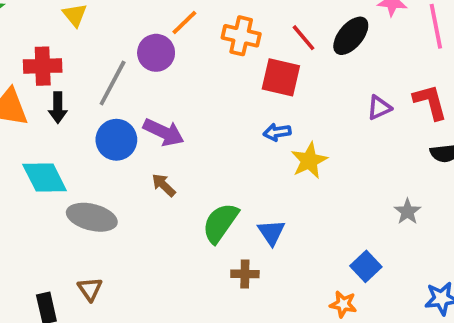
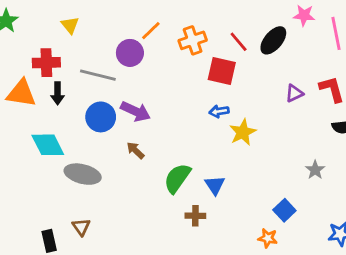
orange cross: (241, 36) -> (193, 40), turned -32
gray line: (113, 83) -> (98, 75), turned 76

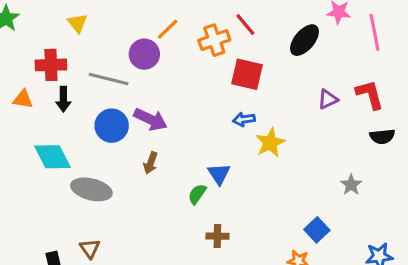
red line: (239, 42) -> (245, 25), moved
orange triangle: (21, 93) -> (23, 99), size x0.6
brown arrow: (135, 150) -> (151, 163), turned -114
green semicircle: (177, 178) -> (197, 194), size x0.6
blue triangle: (215, 185) -> (219, 174), moved

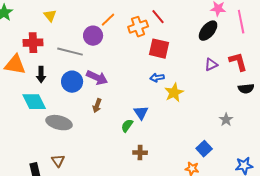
black ellipse: (304, 40) -> (208, 31), moved
orange triangle: (23, 99) -> (15, 65), size x1.6
black arrow: (63, 99) -> (41, 75), moved

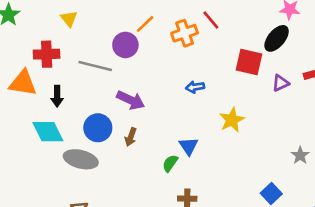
red square: (159, 49) -> (249, 62), moved
blue arrow: (157, 78) -> (195, 87), moved
blue circle: (72, 82) -> (98, 128), moved

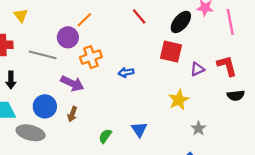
orange cross: (185, 33) -> (91, 57), moved
black ellipse: (277, 38) -> (181, 22), moved
yellow star: (232, 120) -> (179, 100), moved
blue triangle: (188, 146) -> (139, 129), moved
gray star: (300, 155) -> (198, 128), moved

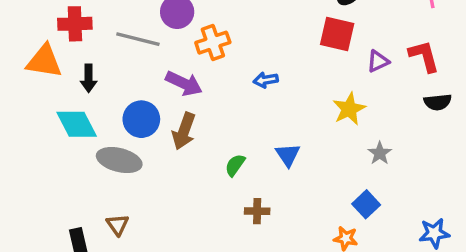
blue arrow: (126, 72) -> (266, 80), moved
brown arrow: (72, 114) -> (184, 131), size x1.5

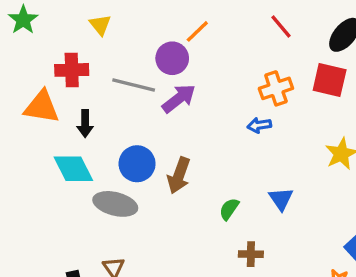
orange cross: (213, 43) -> (276, 88), moved
purple arrow: (184, 83) -> (179, 98), moved, turned -63

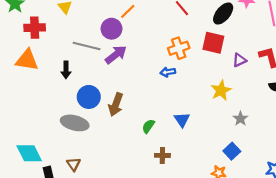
red cross: (72, 70) -> (35, 28), moved
black arrow: (85, 124) -> (66, 70), moved
cyan diamond: (73, 169) -> (29, 153), moved

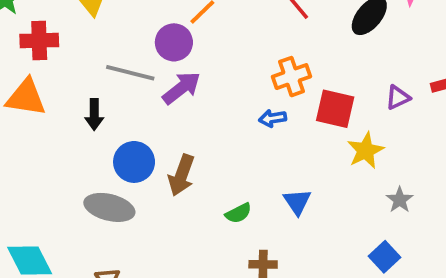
red square: (213, 43) -> (335, 109), moved
green semicircle: (148, 126) -> (238, 213), turned -152

